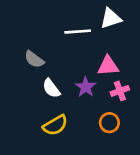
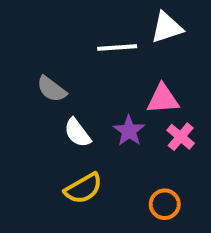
pink cross: (120, 91) -> (181, 137), turned -30
orange circle: (109, 123) -> (165, 204), moved

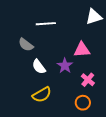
white triangle: (167, 28) -> (94, 17), moved
white line: (117, 47) -> (46, 24), moved
pink cross: (181, 137) -> (88, 80), moved

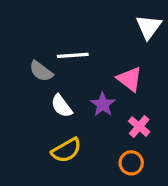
white triangle: (94, 17) -> (149, 27), turned -36
white line: (46, 24) -> (73, 55), moved
pink triangle: (82, 50) -> (130, 79), turned 42

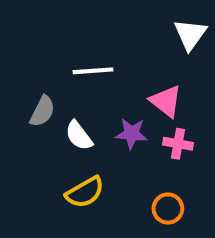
gray semicircle: (41, 71) -> (42, 111), moved, turned -100
purple star: (103, 104) -> (131, 134), turned -30
pink cross: (139, 127) -> (178, 144), moved, turned -30

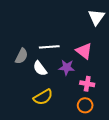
white line: (93, 71) -> (49, 47), moved
pink cross: (178, 144) -> (87, 84), moved

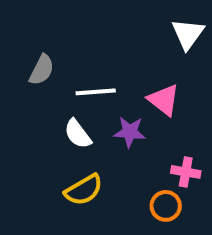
gray semicircle: (22, 56) -> (42, 70), moved
pink cross: (87, 84) -> (186, 172), moved

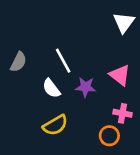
gray semicircle: (42, 70) -> (18, 62), moved
white line: (96, 92) -> (63, 61), turned 65
pink triangle: (164, 100) -> (120, 75), moved

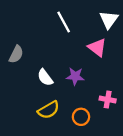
white line: (63, 61) -> (64, 22), moved
pink triangle: (120, 75) -> (97, 47), moved
orange circle: (109, 136) -> (81, 117), moved

